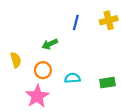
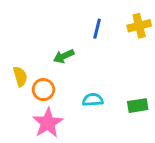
orange circle: (43, 70) -> (43, 90), moved

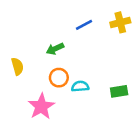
blue line: (97, 29) -> (84, 25), turned 48
orange circle: (43, 90) -> (59, 78), moved

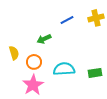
orange circle: (59, 78) -> (34, 62), moved
cyan semicircle: (80, 86) -> (64, 69), size x1.5

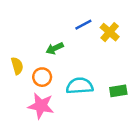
yellow cross: (96, 18) -> (110, 32), moved, turned -35
pink star: (33, 85) -> (41, 106), turned -30

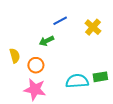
blue line: (83, 25) -> (60, 21), moved
cyan semicircle: (80, 86) -> (77, 81), moved

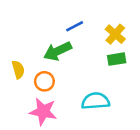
green arrow: (46, 41) -> (58, 51), size x1.5
green rectangle: (100, 77) -> (117, 59), moved

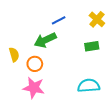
yellow cross: (115, 34) -> (97, 19), moved
cyan semicircle: (96, 101) -> (89, 86), moved

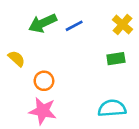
green arrow: (45, 40) -> (43, 23), moved
yellow semicircle: (14, 55) -> (16, 59), moved, turned -32

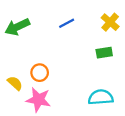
green arrow: (43, 23) -> (17, 27), moved
yellow semicircle: (16, 59) -> (15, 83), moved

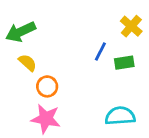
blue line: (67, 23) -> (100, 51), moved, turned -35
yellow semicircle: (15, 83) -> (28, 63), moved

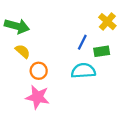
green arrow: (21, 32) -> (17, 26), turned -140
cyan semicircle: (120, 116) -> (83, 71), moved

